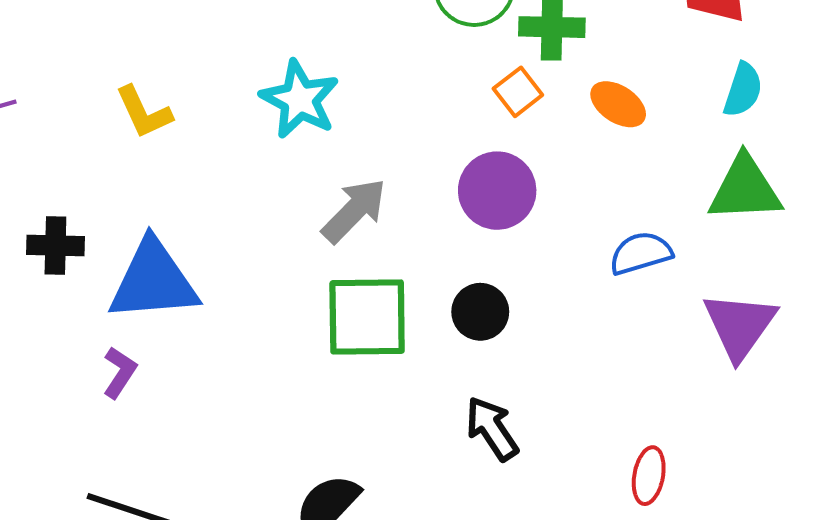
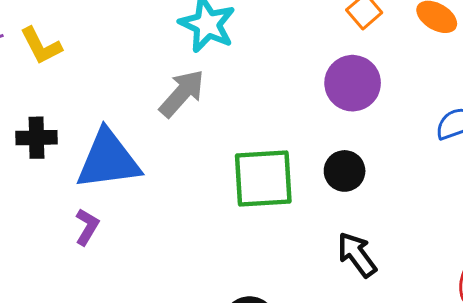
yellow L-shape: (144, 112) -> (41, 46), moved
gray arrow: (354, 211) -> (182, 93), moved

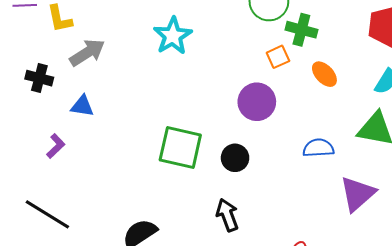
gray arrow: (182, 93) -> (87, 53), moved
blue triangle: (108, 160) -> (82, 106), size x0.5

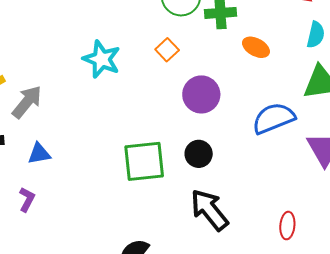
orange square: (278, 57) -> (167, 50), moved
blue semicircle: (318, 148) -> (274, 118), size x1.4
black arrow: (227, 215) -> (209, 210), size x1.4

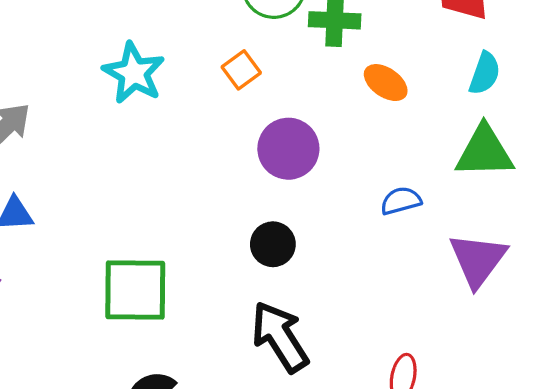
blue semicircle: (274, 118) -> (401, 201), size x0.6
green square: (144, 161) -> (135, 290), moved

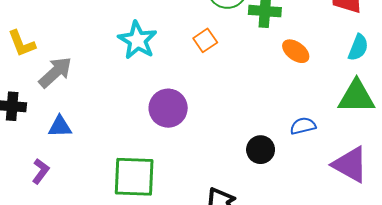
purple circle: (288, 149) -> (168, 108), moved
black circle: (273, 244) -> (261, 150), moved
purple triangle: (478, 260) -> (350, 165), turned -39

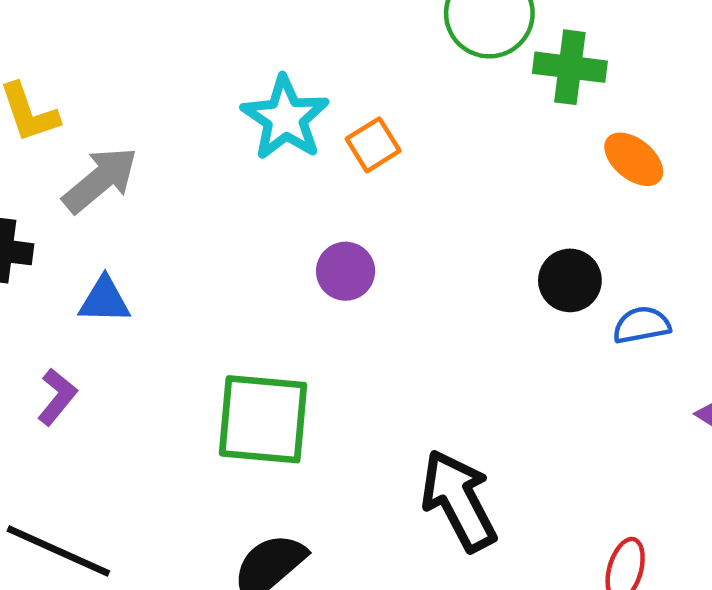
orange square: (205, 40) -> (373, 145), moved
purple circle: (168, 108) -> (346, 271), size x0.7
black circle: (261, 150) -> (570, 280), moved

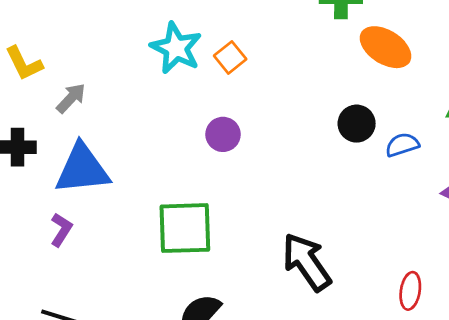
orange ellipse: (634, 159) -> (386, 47), size x1.4
gray arrow: (100, 180) -> (71, 98), size x0.7
blue triangle: (104, 300) -> (82, 169), size x1.8

